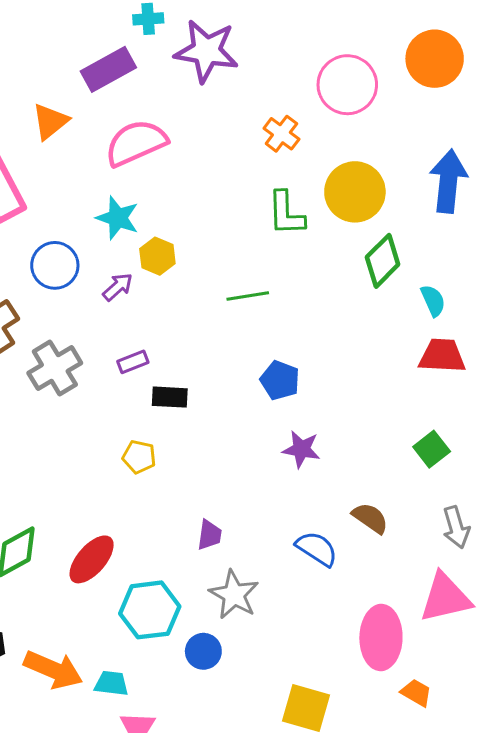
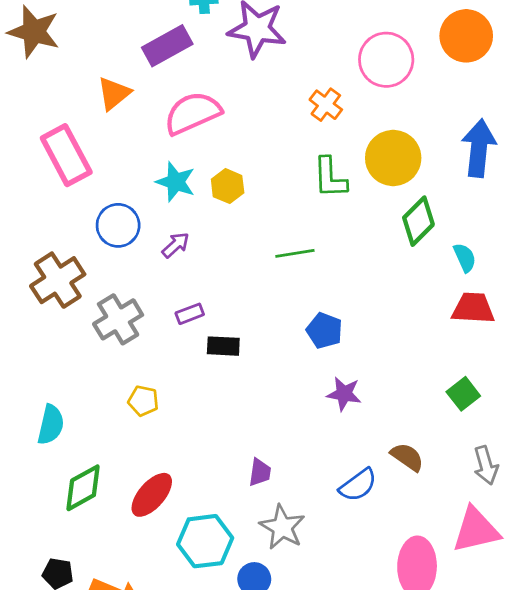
yellow hexagon: (157, 256) -> (228, 186), moved
yellow pentagon: (139, 457) -> (143, 401), moved
blue semicircle: (317, 549) -> (358, 485), turned 111

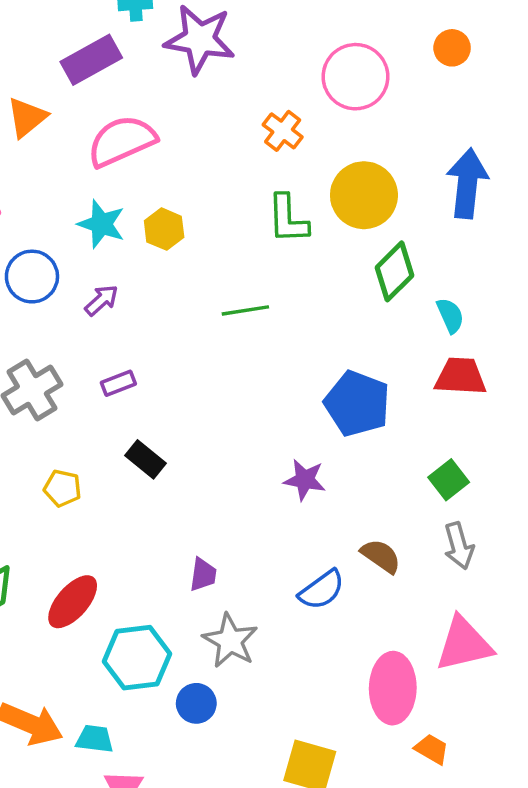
orange circle: (466, 36) -> (452, 48), size x0.6
blue pentagon: (324, 331) -> (357, 404), moved, size x1.5
black rectangle: (223, 346) -> (145, 459), moved, turned 36
gray arrow: (486, 465) -> (459, 546), moved

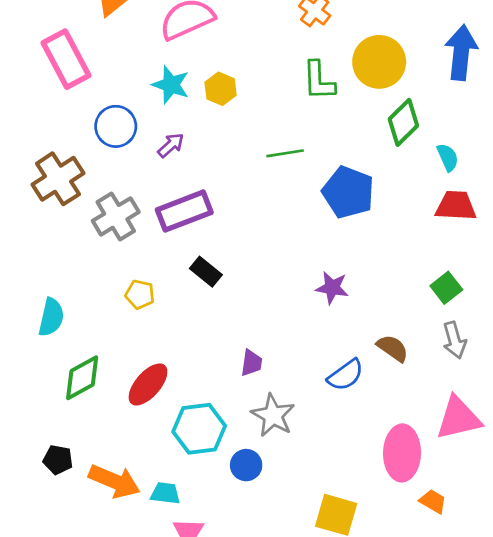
purple rectangle: (118, 383) -> (184, 211), size x2.0
blue pentagon: (357, 404) -> (348, 192), moved

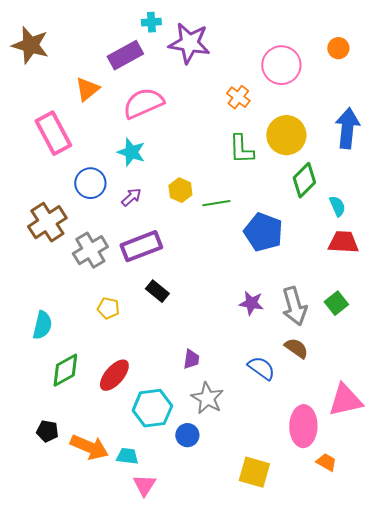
yellow hexagon: (221, 89) -> (180, 190), moved
gray arrow: (454, 340) -> (294, 306), moved, size x1.4
blue semicircle: (346, 375) -> (261, 368), turned -108

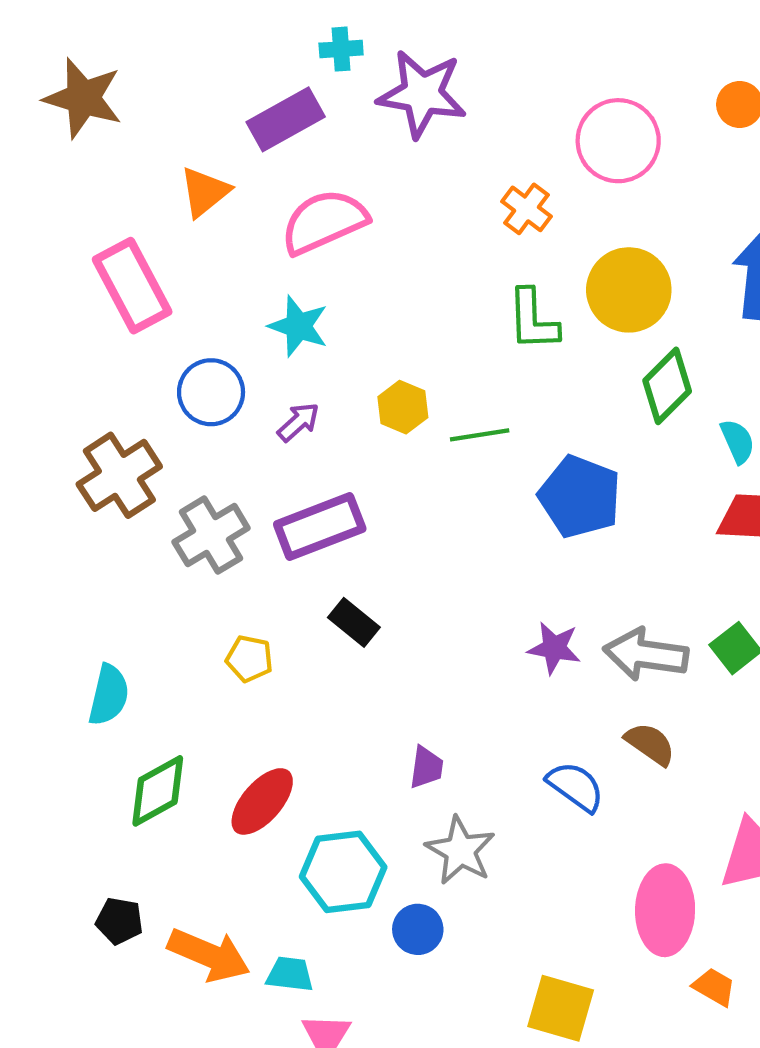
gray arrow: (294, 306) -> (646, 654), turned 114

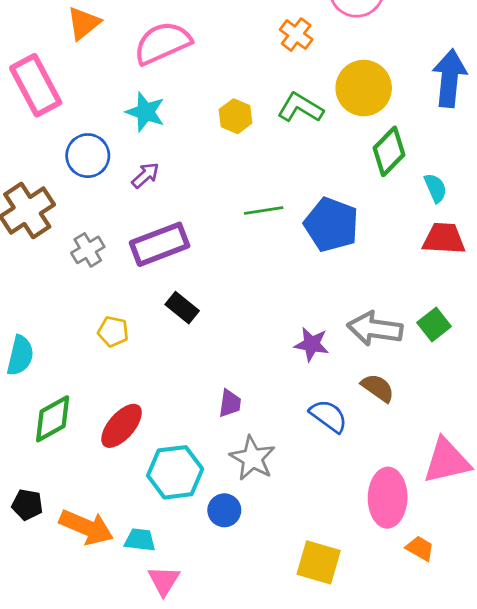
green L-shape: (533, 320) -> (300, 108), turned 123
yellow hexagon: (403, 407) -> (236, 116), moved
green line: (480, 435) -> (264, 210), moved
gray cross: (211, 535) -> (88, 250), size x0.7
purple star: (554, 648) -> (312, 344), moved

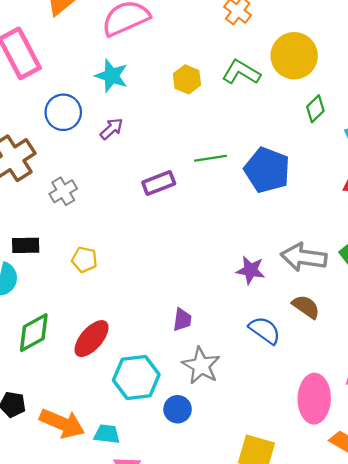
green diamond: (389, 151) -> (315, 109), size x0.7
purple rectangle: (160, 244) -> (159, 183), moved, size x0.7
black rectangle: (182, 308) -> (26, 245), moved, turned -40

